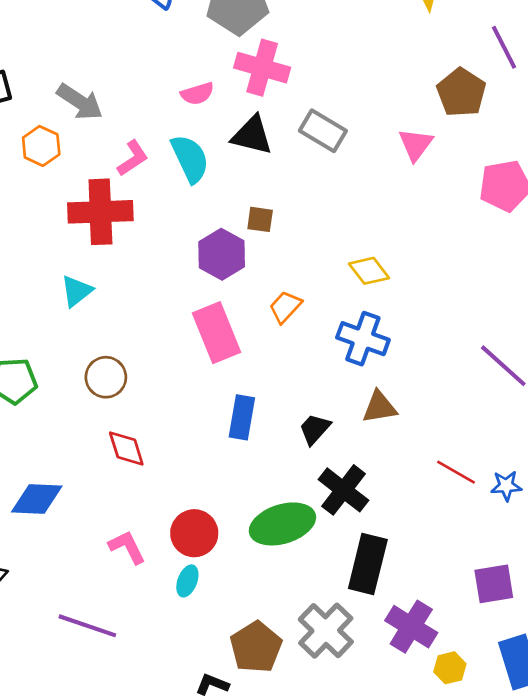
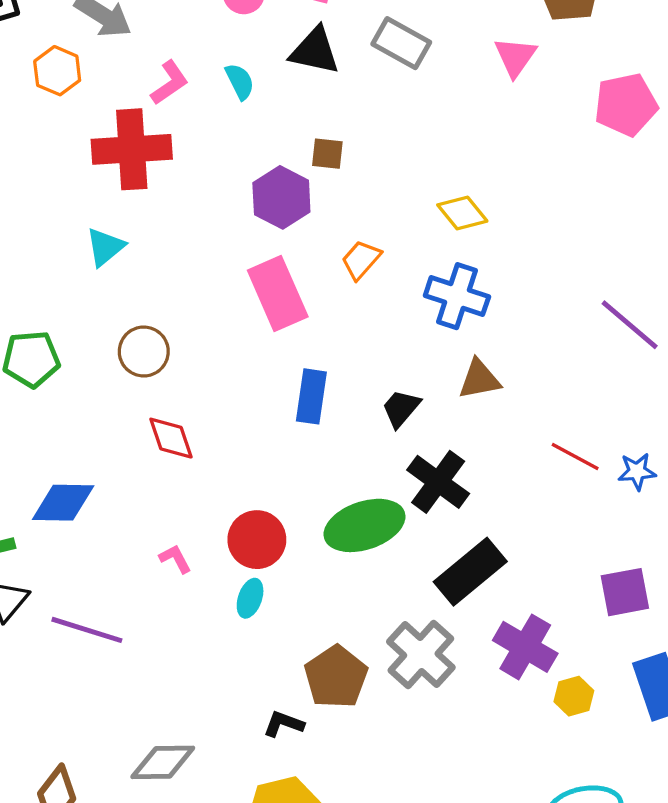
cyan semicircle: (190, 159) -> (240, 81), size x0.6
pink L-shape: (127, 547) -> (175, 559), size x0.7
black rectangle: (368, 564) -> (470, 572), turned 38
purple line: (87, 626) -> (87, 630), moved

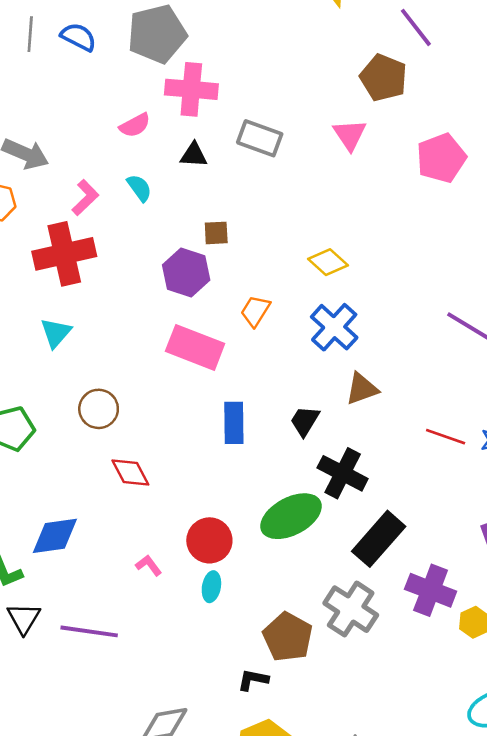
black triangle: (315, 51) -> (194, 155), size x0.7
pink rectangle: (278, 294) -> (195, 347), turned -36
blue cross: (457, 296) -> (334, 327), turned 33

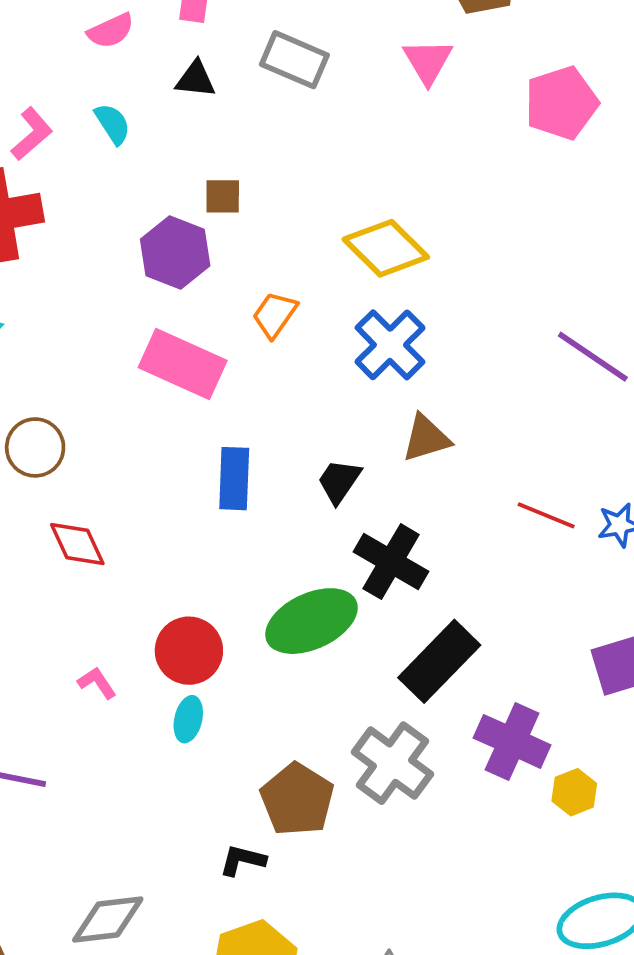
yellow diamond: (328, 262) -> (386, 248), size x1.4

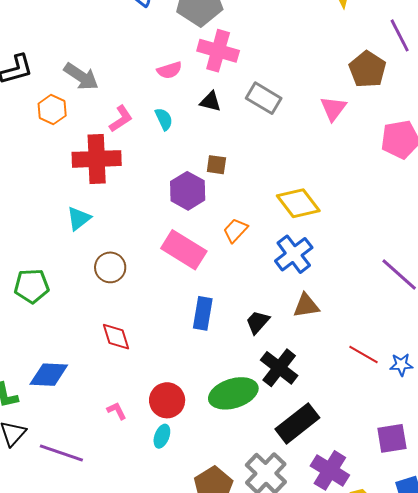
brown circle: (35, 447) -> (110, 267), moved

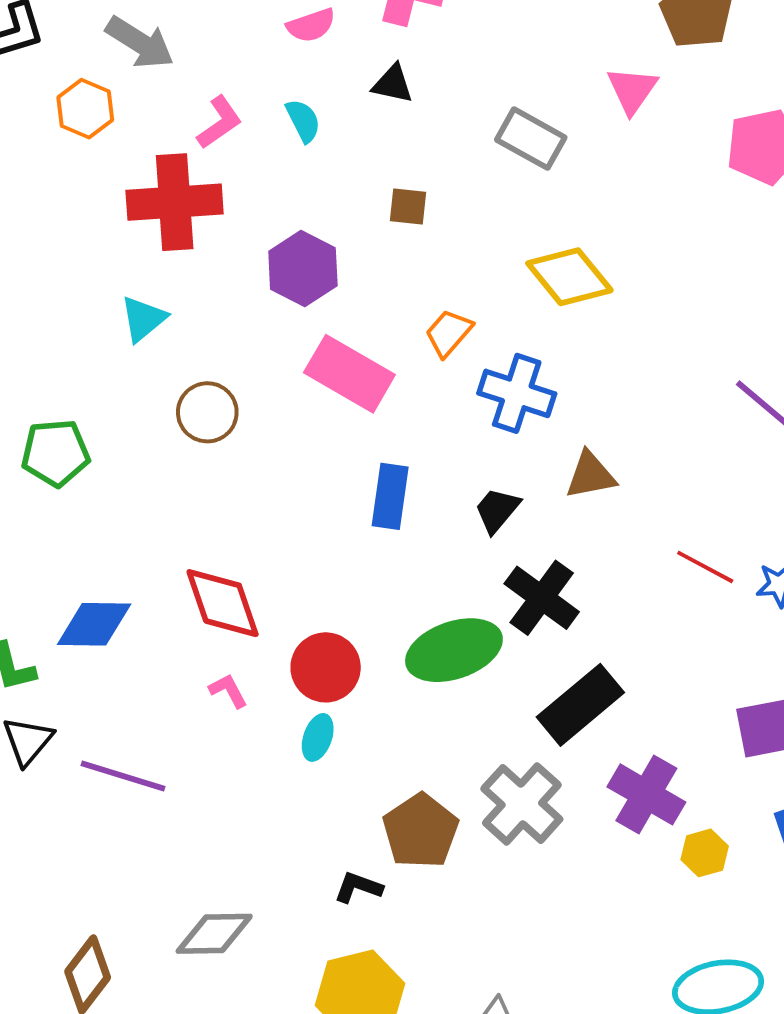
gray rectangle: (264, 98) -> (531, 139), moved
purple hexagon: (188, 191) -> (303, 269), moved
blue cross: (294, 254) -> (517, 393), moved, turned -33
red diamond: (116, 337) -> (223, 603), moved, size x1.4

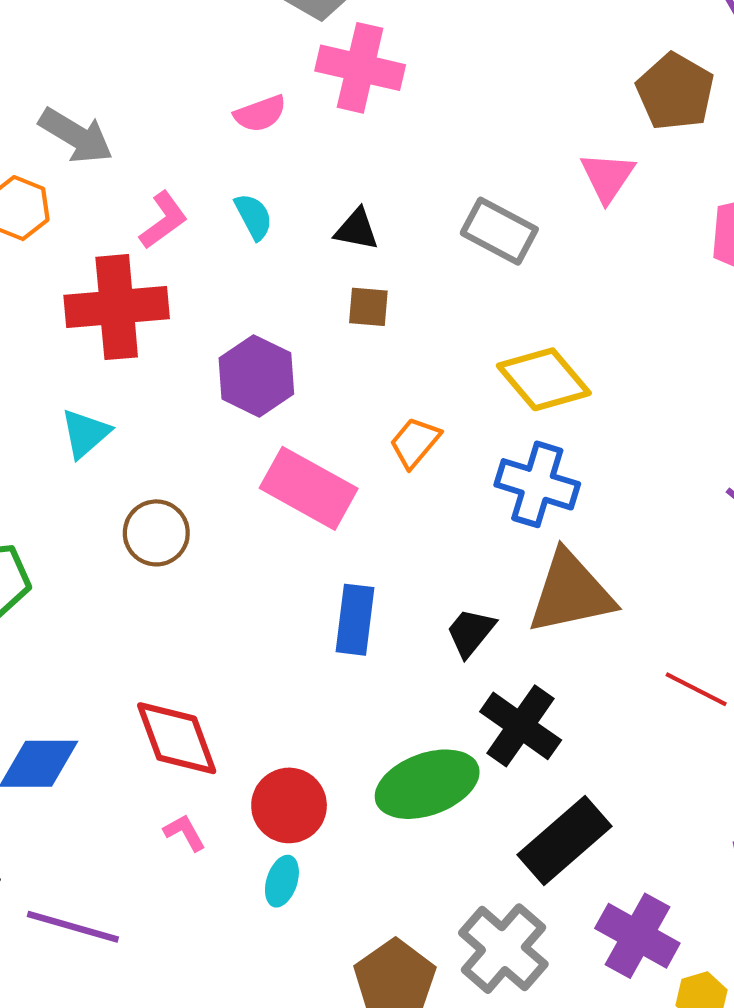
black triangle: (393, 84) -> (357, 229), moved
blue cross: (517, 393) -> (537, 484), moved
brown triangle: (590, 475) -> (571, 593), size x1.6

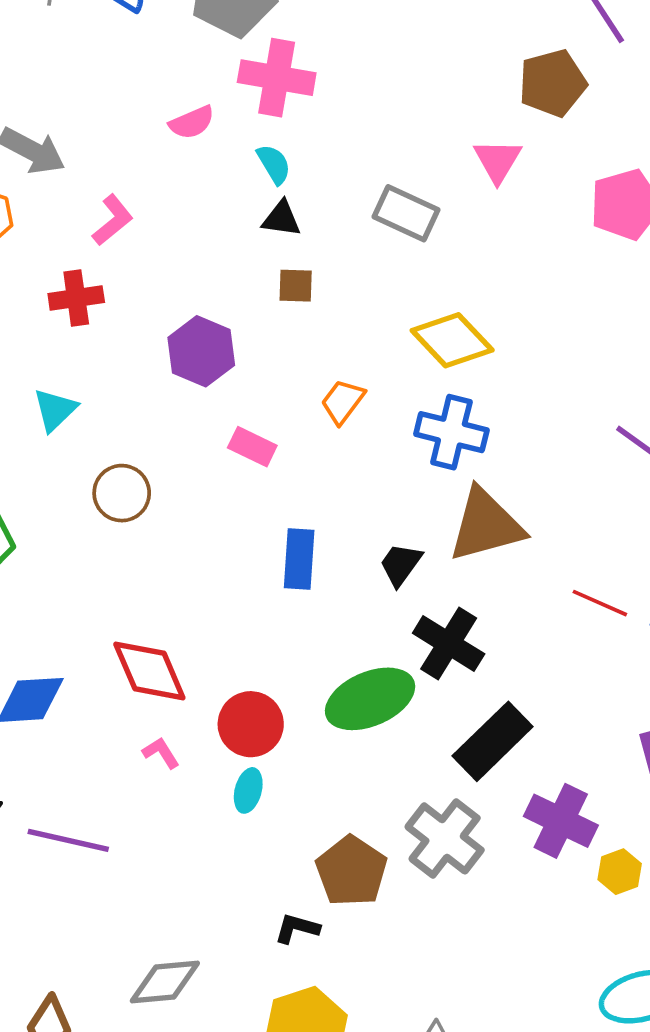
brown pentagon: (675, 92) -> (553, 83), turned 30
cyan semicircle: (254, 217) -> (274, 164), moved
red cross: (117, 307) -> (76, 298), size x0.6
pink rectangle: (309, 488) -> (252, 447), size x0.6

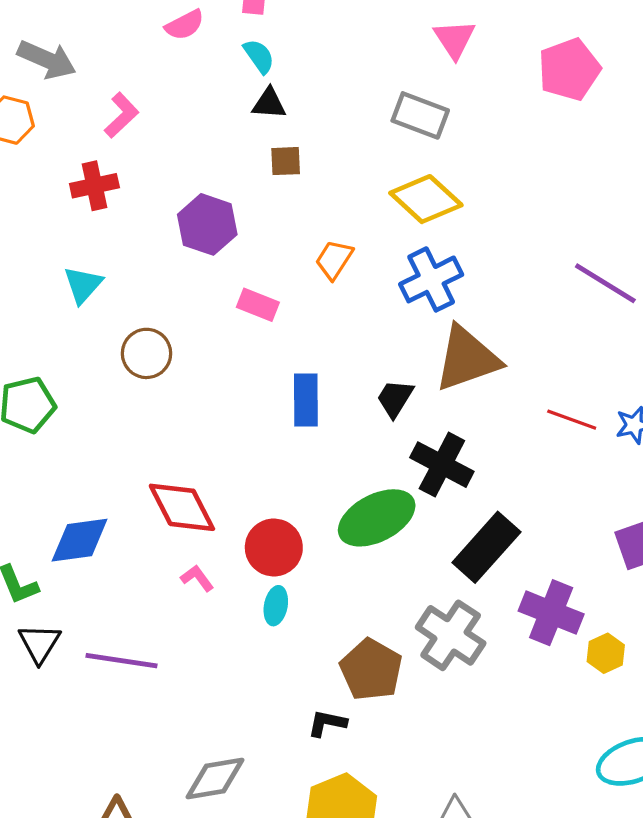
gray rectangle: (406, 213) -> (420, 115), moved
blue cross: (451, 432) -> (431, 279), turned -36

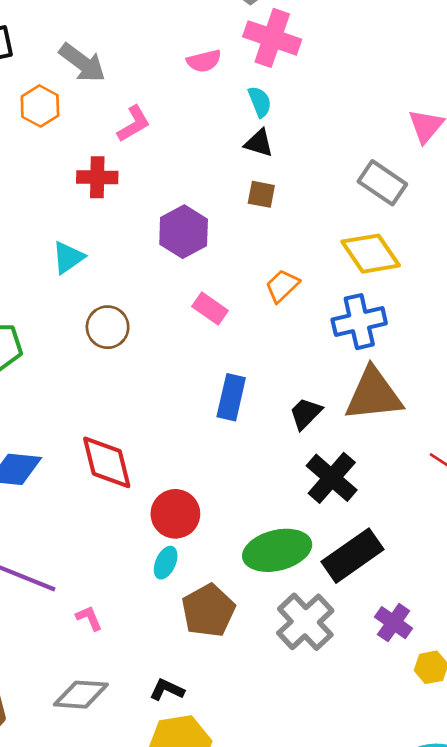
green ellipse: (377, 518) -> (277, 550), moved
pink L-shape: (197, 578) -> (89, 618), moved
purple cross: (551, 613) -> (394, 623), size x0.7
brown pentagon: (371, 670) -> (208, 611), moved
black L-shape: (327, 723) -> (167, 690), moved

